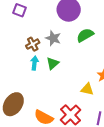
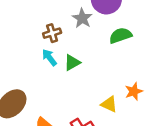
gray star: (53, 38) -> (82, 18), moved
cyan arrow: (34, 63) -> (49, 57), turned -56

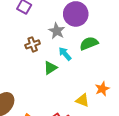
cyan arrow: (49, 57) -> (65, 54), moved

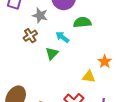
gray star: (57, 31) -> (40, 15), moved
green semicircle: (89, 43) -> (82, 22), turned 30

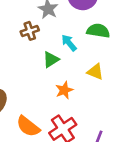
orange star: (105, 62) -> (64, 90), moved
yellow triangle: (89, 77) -> (95, 72), moved

